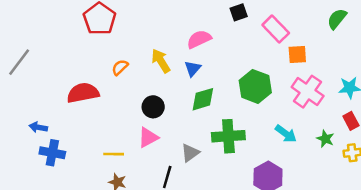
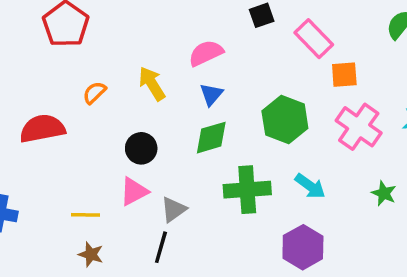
blue triangle: (193, 69) -> (211, 94), moved
cyan arrow: (286, 134) -> (310, 186), moved
gray triangle: (190, 153) -> (174, 209), moved

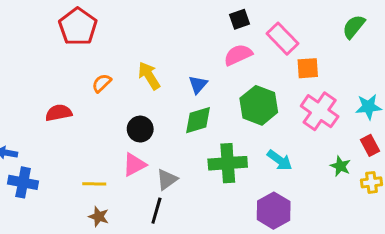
pink semicircle: (206, 53) -> (238, 55), moved
red semicircle: (42, 129) -> (59, 113), size x0.7

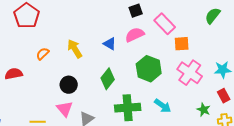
blue triangle: (198, 85) -> (110, 44), moved, turned -40
green diamond: (198, 120) -> (108, 79), turned -35
pink triangle: (134, 165) -> (65, 109), turned -42

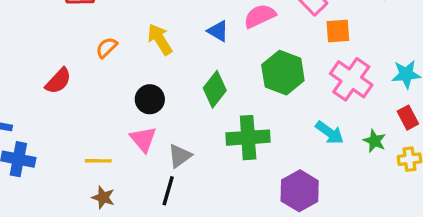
red semicircle: (14, 74) -> (58, 81), turned 144
cyan arrow: (163, 106) -> (330, 133), moved

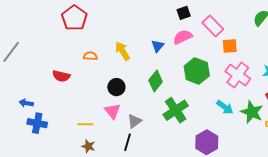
blue triangle: (218, 31) -> (158, 46), turned 40
orange semicircle: (107, 48) -> (90, 56), turned 48
red semicircle: (58, 81) -> (61, 76), turned 60
green cross: (248, 138) -> (176, 110), turned -30
green star: (375, 141) -> (252, 112), size x1.6

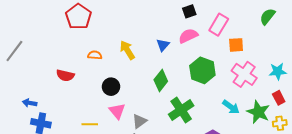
pink rectangle: (213, 26) -> (219, 25), turned 75
black circle: (116, 87) -> (111, 87), moved

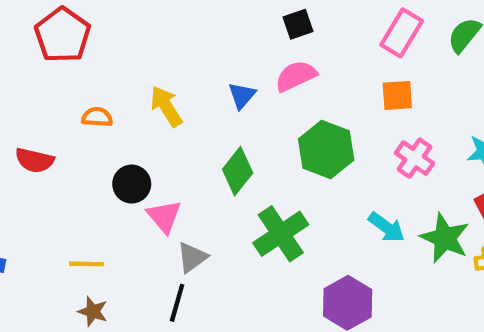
pink rectangle: (219, 25) -> (402, 33), moved
pink cross: (244, 74) -> (415, 158), size x0.7
pink triangle: (117, 111) -> (164, 216), moved

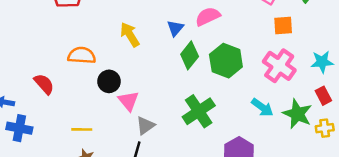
orange square: (397, 95) -> (283, 26), moved
orange semicircle: (97, 117) -> (82, 55), moved, size x1.5
pink cross: (415, 158) -> (279, 66), size x1.4
red semicircle: (35, 160) -> (44, 84), moved, turned -145
green diamond: (238, 171) -> (190, 55), moved

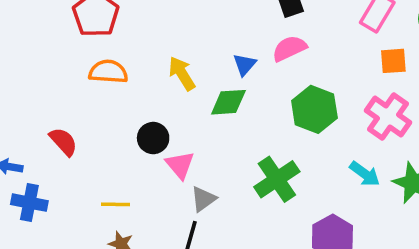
orange semicircle: (82, 55) -> (108, 72), moved
green diamond: (190, 55) -> (228, 102), moved, turned 48

